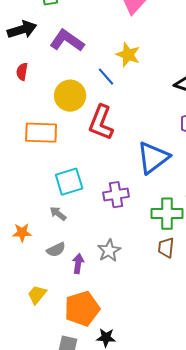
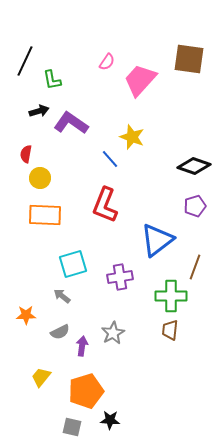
black arrow: (22, 30) -> (39, 111), moved, size x0.7
yellow circle: (70, 96) -> (40, 178), moved, size x0.7

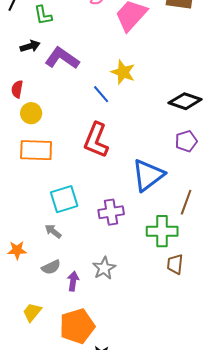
brown trapezoid: (170, 330) -> (175, 264), moved

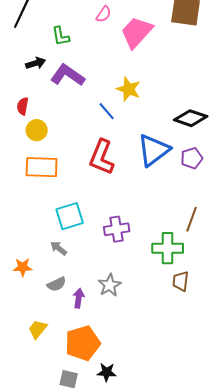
green L-shape: (43, 15) -> (61, 36), moved
blue triangle: (148, 175) -> (154, 150), moved

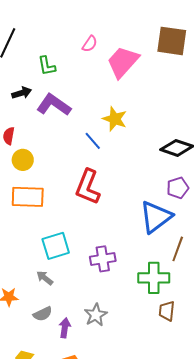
blue triangle: (154, 150) -> (156, 217), moved

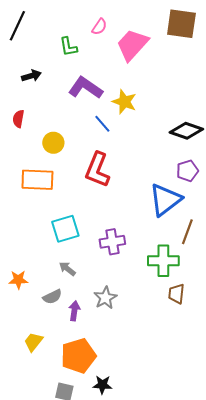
green L-shape: (47, 66) -> (68, 47), moved
purple L-shape: (54, 105) -> (85, 88), moved
yellow circle: (23, 160) -> (53, 143), moved
gray arrow: (45, 278) -> (67, 269), moved

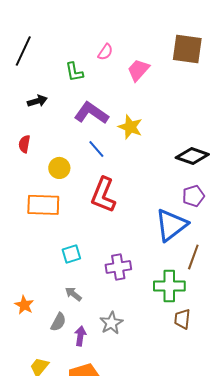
pink trapezoid: (132, 45) -> (138, 70), size x0.7
blue line: (102, 124) -> (96, 149), moved
cyan square: (65, 229) -> (71, 254), size x0.7
orange star: (18, 280) -> (24, 305), turned 30
gray semicircle: (52, 297) -> (58, 322), turned -36

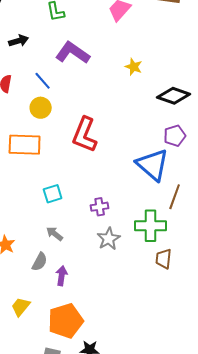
yellow star: (130, 127) -> (134, 67), moved, size x0.7
blue line: (96, 149) -> (43, 81), moved
blue triangle: (171, 225) -> (153, 165), turned -42
purple cross: (118, 267) -> (100, 207), size x0.7
gray star: (111, 323) -> (109, 239), moved

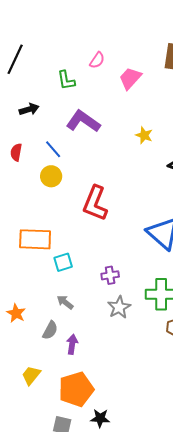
orange rectangle: (25, 145) -> (35, 239), moved

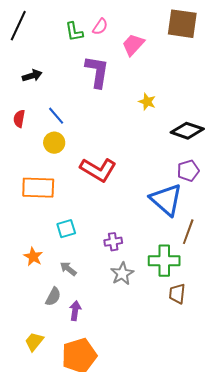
green L-shape: (66, 80) -> (74, 32), moved
purple L-shape: (83, 121) -> (97, 72), moved, turned 64
red L-shape: (95, 203) -> (98, 170), turned -81
orange rectangle: (35, 239) -> (38, 188), moved
orange star: (16, 313) -> (33, 257), moved

